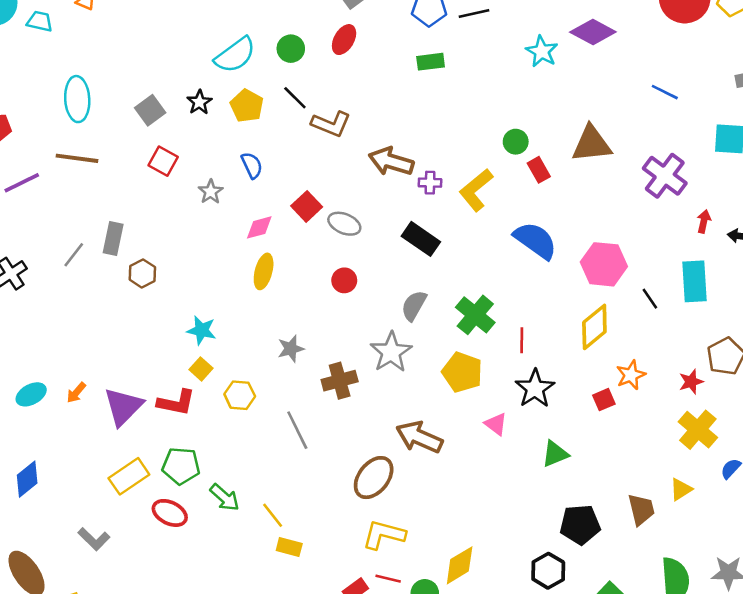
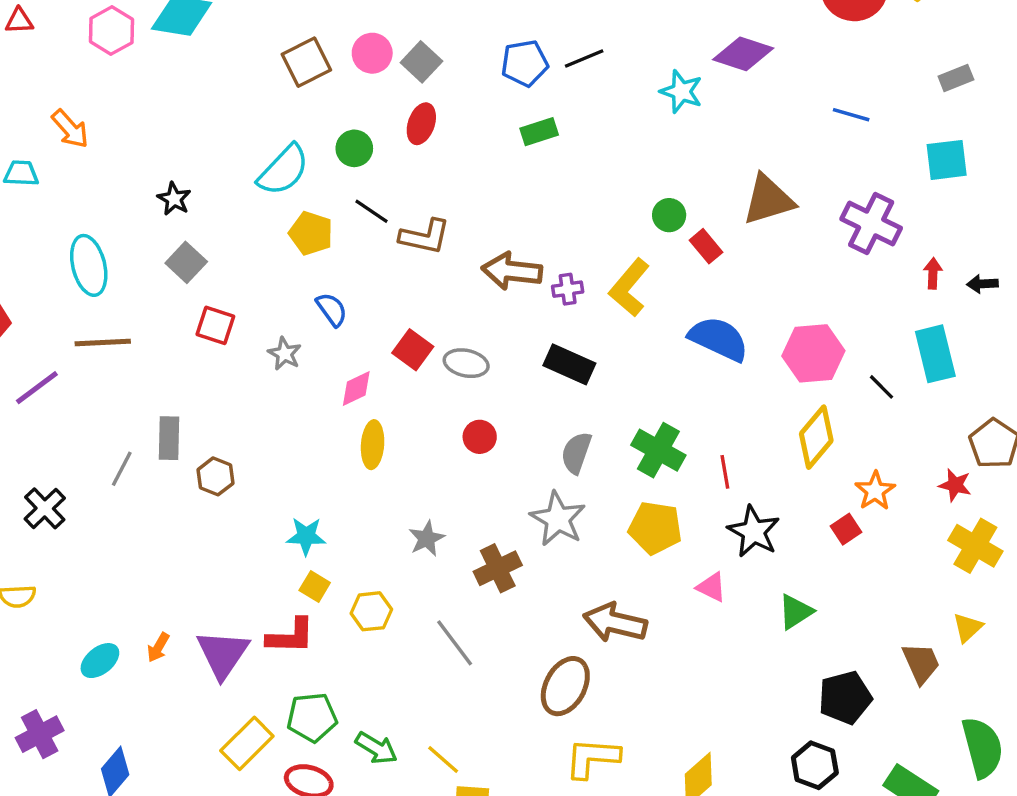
black star: (199, 102) -> (174, 199), moved
red star: (691, 382) -> (955, 485), turned -30

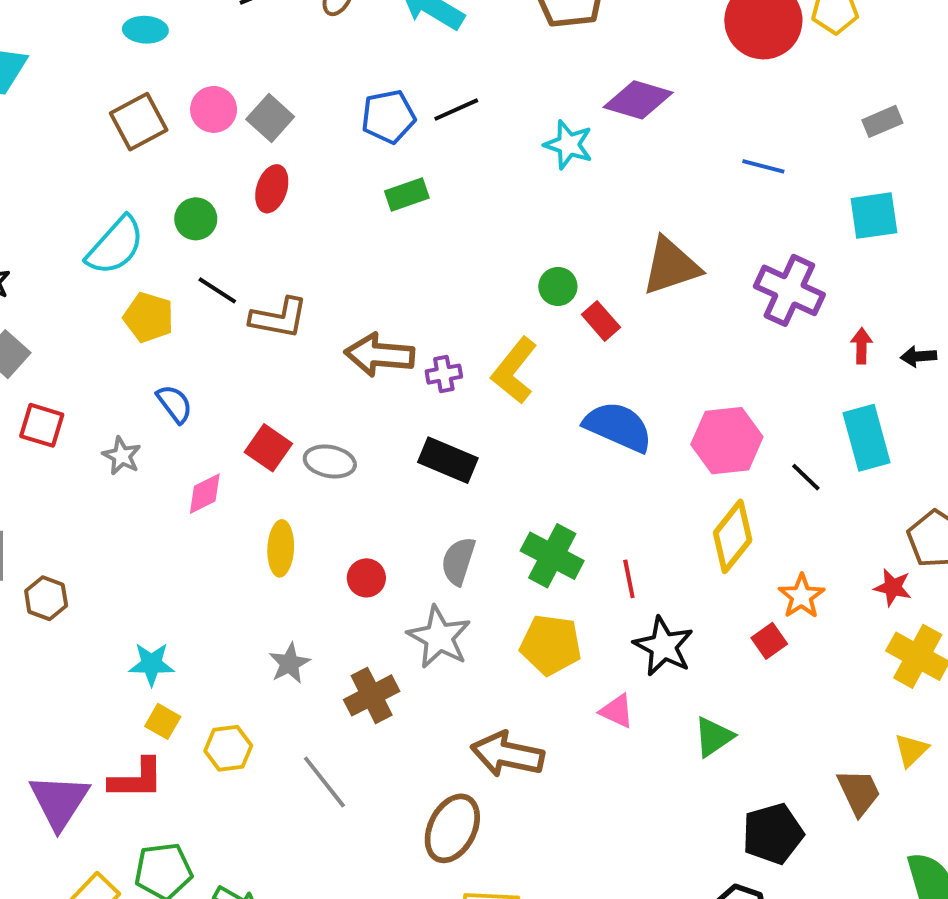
red circle: (480, 437) -> (366, 578), moved
yellow ellipse: (373, 445) -> (281, 548), moved

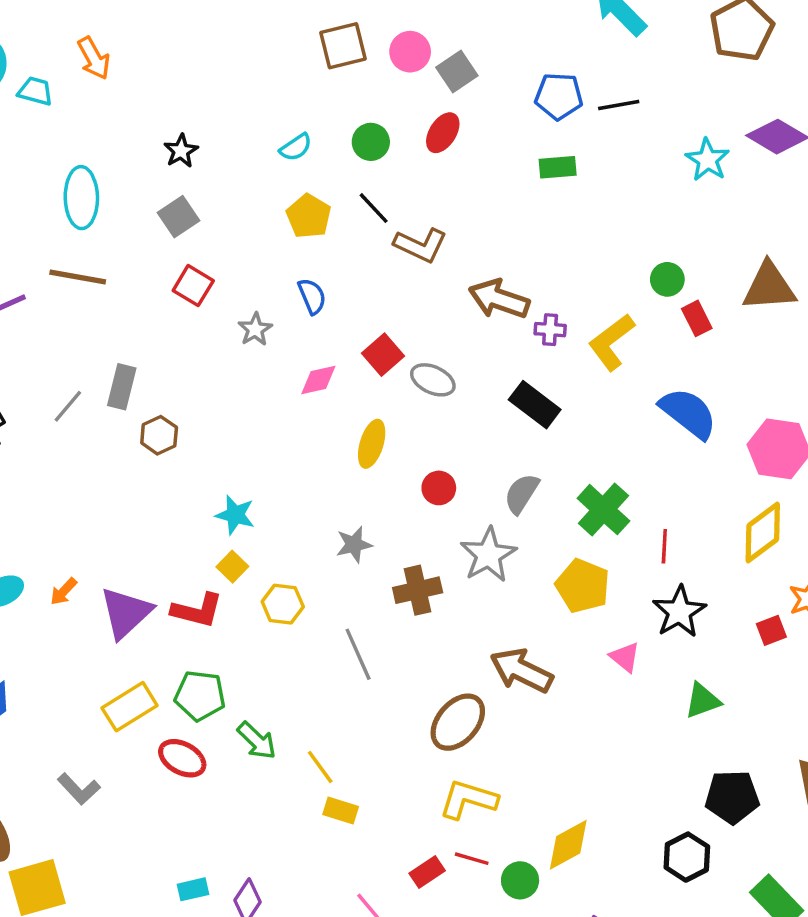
cyan semicircle: (115, 246) -> (296, 147), size x0.6

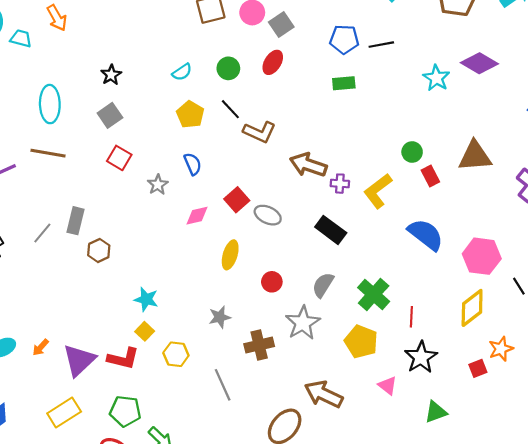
yellow rectangle: (130, 707) -> (64, 413), moved

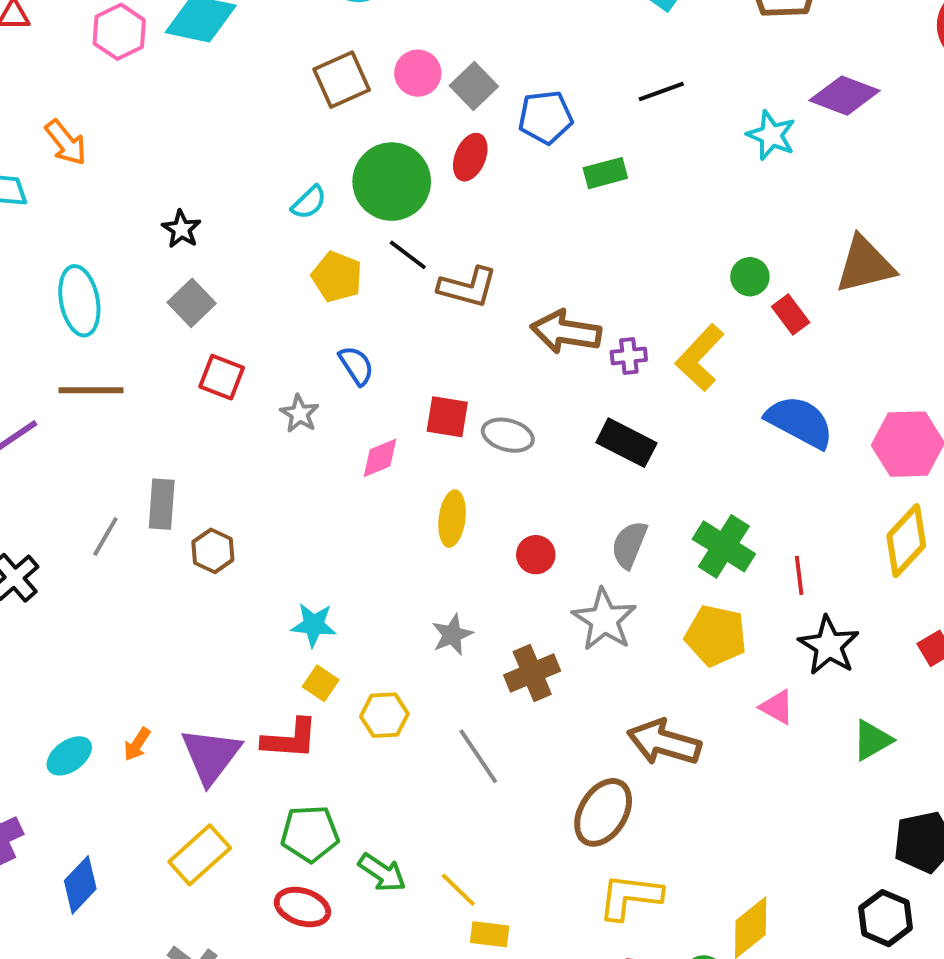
blue pentagon: (344, 39) -> (545, 117), moved
green circle: (228, 68) -> (392, 182), size x1.8
red square: (237, 200) -> (447, 417), turned -30

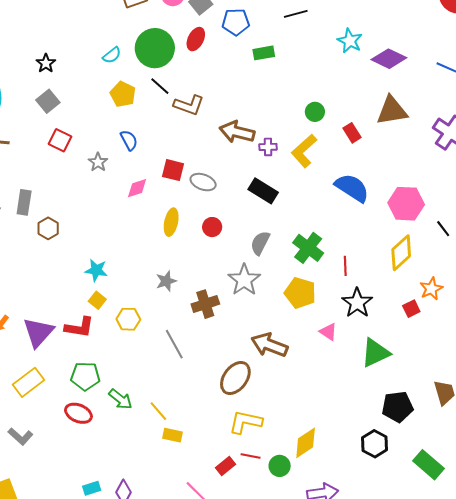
purple diamond: (845, 96) -> (389, 59), moved
green circle: (750, 277) -> (315, 112), moved
red circle: (536, 555) -> (212, 227), moved
green triangle: (872, 740) -> (375, 353), size x1.4

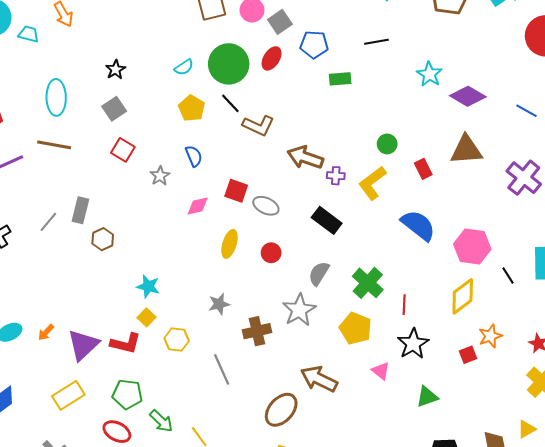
green triangle: (375, 353) -> (427, 397), size x0.7

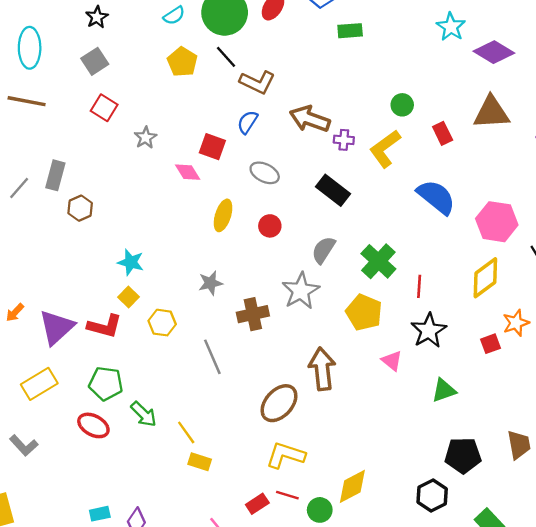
blue semicircle: (194, 156) -> (248, 122), moved, turned -125
red square: (236, 191) -> (212, 147), moved
pink diamond: (198, 206) -> (188, 172), turned 70
brown arrow: (319, 379) -> (322, 369), turned 57

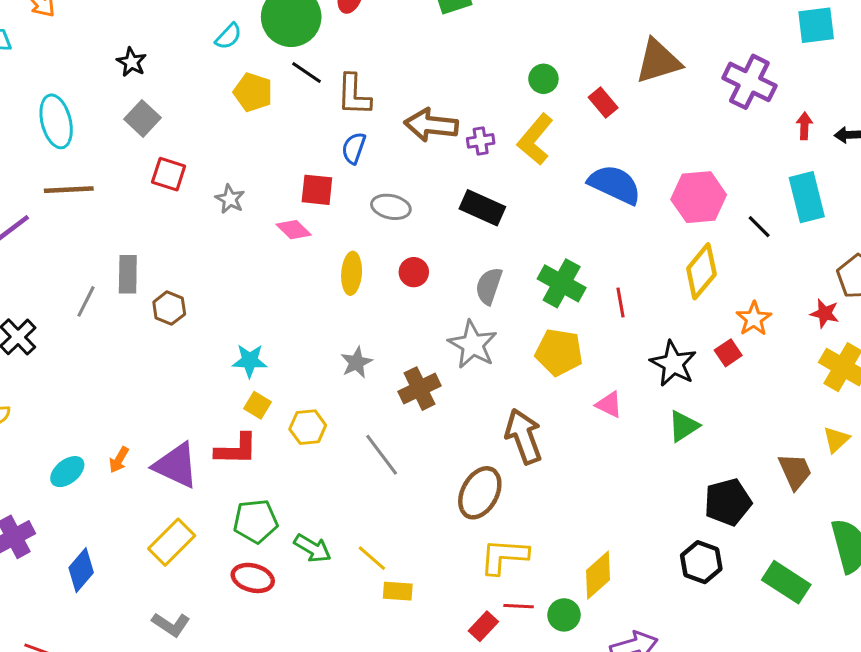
brown L-shape: (257, 82) -> (354, 95), turned 80
purple triangle: (57, 327) -> (176, 465), turned -39
black star: (429, 331) -> (673, 364), moved

